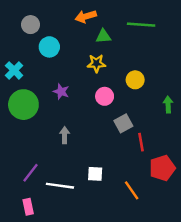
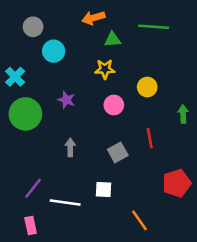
gray square: (123, 123) -> (118, 152), moved
red line: (141, 142) -> (150, 138), moved
orange line: (132, 190) -> (139, 220), moved

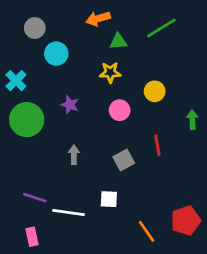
green line: (154, 27) -> (161, 28), turned -36
red pentagon: (177, 183) -> (186, 221), moved
purple line: (33, 188) -> (35, 198), turned 70

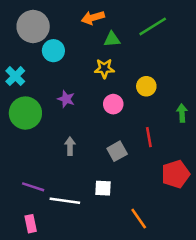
gray circle: (35, 28) -> (33, 26), size x1.6
red pentagon: (186, 221) -> (176, 174), moved

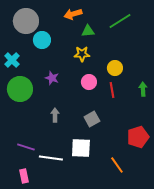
red line: (149, 137) -> (112, 90), moved
white square: (103, 188) -> (81, 148), size x1.5
orange line: (139, 219) -> (117, 165), moved

